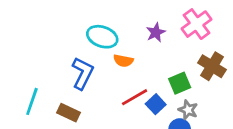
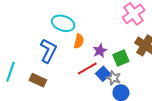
purple star: (156, 32) -> (100, 51), moved
orange semicircle: (123, 61) -> (79, 41), turned -88
gray star: (188, 110) -> (114, 78), moved

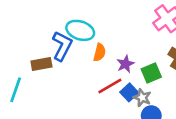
blue L-shape: (48, 51) -> (62, 46), moved
brown rectangle: (38, 80) -> (41, 64), moved, turned -35

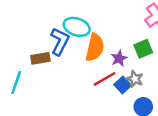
orange semicircle: (100, 52) -> (95, 47), size x1.6
green square: (151, 73) -> (143, 49), moved
gray star: (142, 98) -> (135, 79), moved

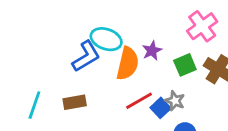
blue L-shape: (60, 41) -> (86, 56), turned 32
brown rectangle: (40, 58) -> (75, 102), moved
purple star: (119, 58) -> (152, 51), moved

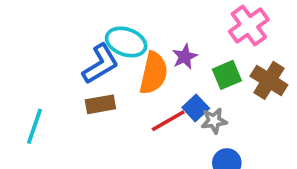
gray star: (175, 101) -> (214, 121), turned -30
brown rectangle: (75, 102) -> (100, 104), moved
blue square: (161, 108) -> (196, 108), moved

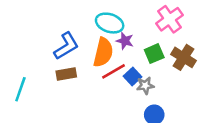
cyan ellipse: (126, 42) -> (110, 23), moved
purple star: (185, 57) -> (125, 41), turned -30
red line: (168, 121) -> (113, 71), moved

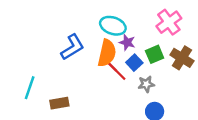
red line: (113, 71) -> (116, 71), turned 75
brown rectangle: (66, 74) -> (59, 103), moved
blue square: (133, 77) -> (134, 63), moved

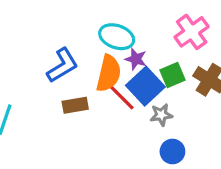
blue square: (134, 63) -> (145, 86), size x1.6
brown rectangle: (59, 103) -> (75, 105), moved

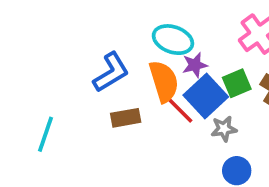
purple star: (136, 59) -> (195, 65), turned -30
orange semicircle: (109, 73) -> (164, 81), turned -30

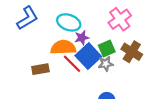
blue L-shape: (111, 72) -> (27, 18), moved
orange semicircle: (164, 81) -> (63, 47), turned -75
gray star: (224, 129) -> (106, 64), moved

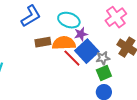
green square: (107, 49) -> (104, 73), moved
brown rectangle: (40, 69) -> (43, 42), moved

